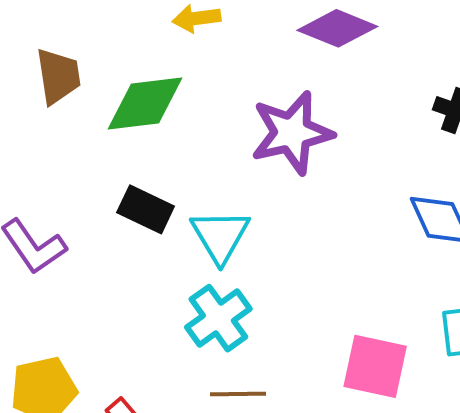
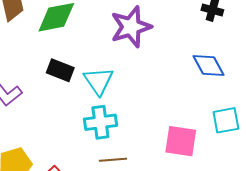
cyan cross: (218, 318) -> (100, 122), turned 32

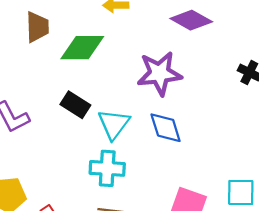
blue diamond: (209, 65) -> (166, 128), moved

